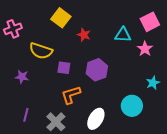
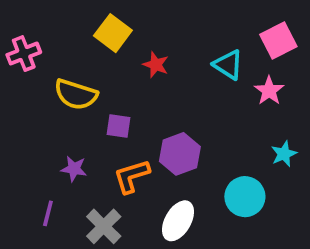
cyan triangle: (123, 35) -> (228, 65), turned 30
purple hexagon: (97, 70) -> (180, 154), moved
purple star: (22, 77) -> (74, 169), moved

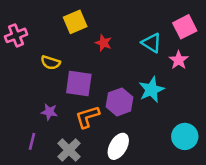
yellow square: (113, 33) -> (75, 22), turned 30
yellow semicircle: (76, 94) -> (51, 63), size x0.7
purple square: (119, 126) -> (79, 83), size x1.6
cyan star: (284, 154) -> (152, 90), moved, size x1.5
cyan circle: (245, 197) -> (185, 136), moved

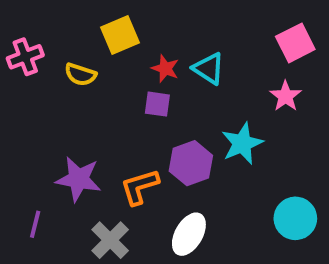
cyan triangle: (152, 43) -> (209, 69), moved
yellow semicircle: (51, 63) -> (80, 74), moved
purple square: (79, 83) -> (157, 104), moved, size x0.6
purple star: (49, 112) -> (79, 179), size x1.6
purple line: (32, 141) -> (35, 224), moved

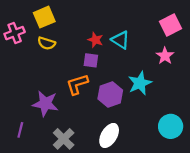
yellow square: (120, 35) -> (44, 17), moved
orange L-shape: (140, 187) -> (77, 84), moved

